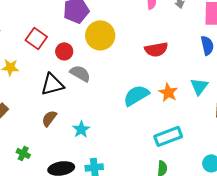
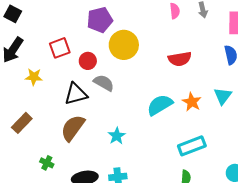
red square: (36, 38) -> (60, 48), turned 35
brown semicircle: (49, 118) -> (73, 128), size x1.6
cyan star: (81, 129) -> (117, 136), moved

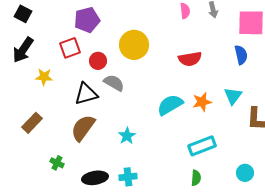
purple pentagon: (100, 20) -> (87, 20), moved
orange star: (192, 102) -> (202, 102), turned 30

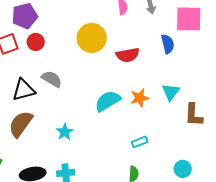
yellow circle: (134, 45) -> (92, 38), moved
blue semicircle: (241, 55) -> (168, 44), moved
red circle: (98, 61) -> (36, 42), moved
cyan rectangle: (202, 146) -> (140, 142), size x0.6

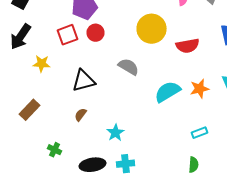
gray semicircle: (52, 79) -> (128, 67), moved
brown semicircle: (21, 124) -> (80, 115), size x0.5
cyan star: (65, 132) -> (116, 133), moved

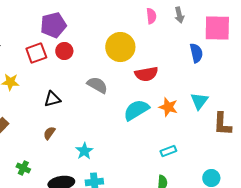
red semicircle: (188, 46) -> (146, 74), moved
black triangle: (84, 81) -> (52, 99), size x0.7
orange star: (200, 89) -> (168, 107), turned 30

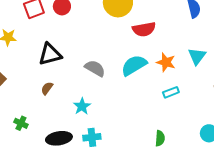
gray semicircle: (97, 85) -> (95, 68), moved
black triangle: (52, 99) -> (50, 54), size x1.4
cyan rectangle: (168, 151) -> (171, 92), moved

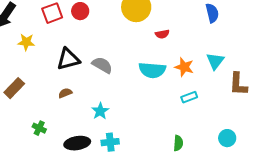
red semicircle: (144, 29) -> (162, 34), size x0.6
cyan semicircle: (134, 65) -> (152, 70), turned -144
gray semicircle: (95, 68) -> (102, 65), moved
brown semicircle: (47, 88) -> (65, 93), turned 32

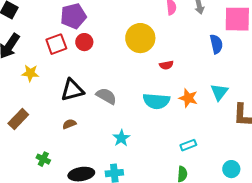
cyan rectangle: (189, 97) -> (188, 145), moved
cyan star: (100, 111) -> (121, 138), moved

